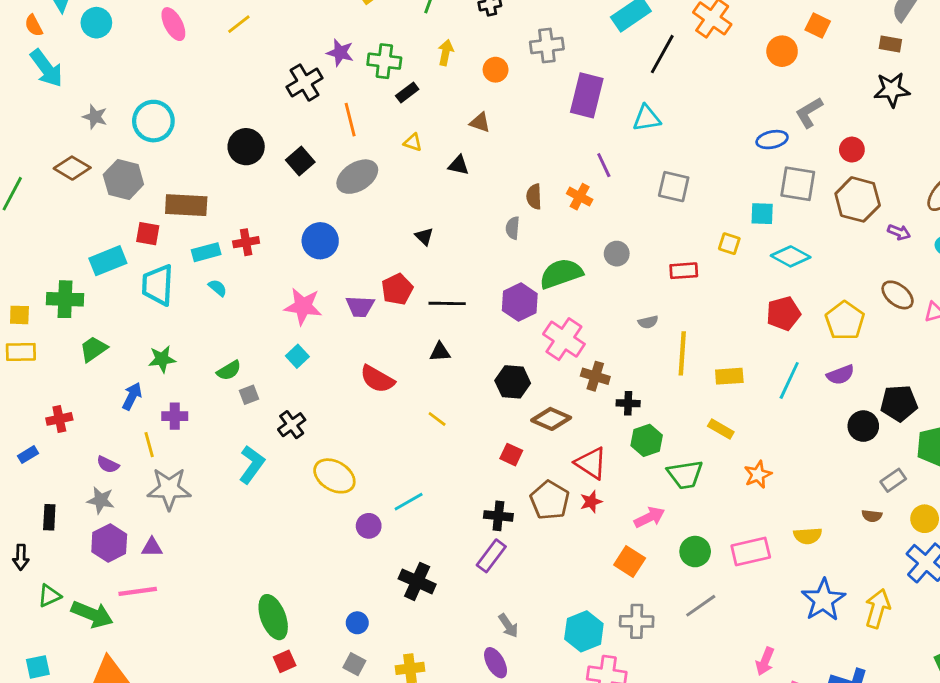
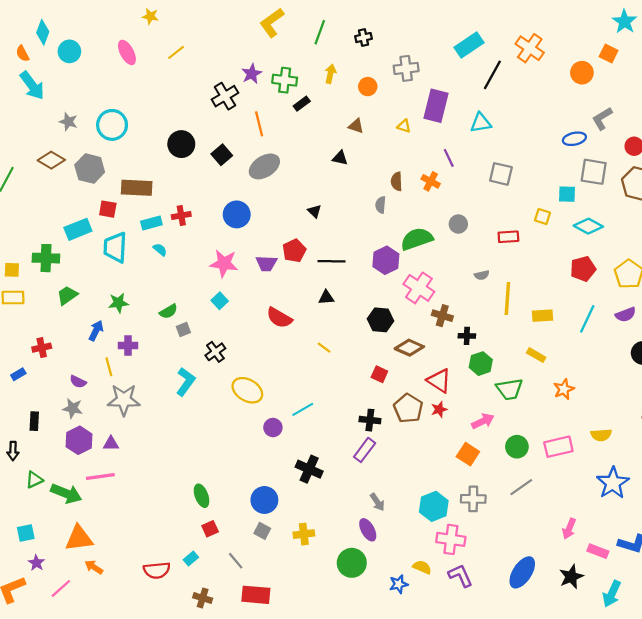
purple star: (340, 53) -> (252, 74), turned 30
yellow triangle: (413, 142) -> (404, 126), moved
green ellipse: (273, 617) -> (202, 496), size x0.7
blue circle: (357, 623) -> (264, 500), size x1.6

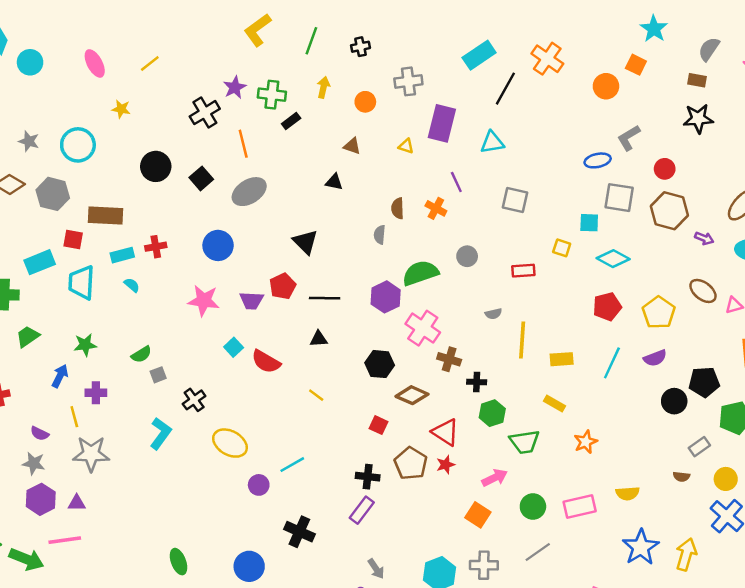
yellow star: (150, 16) -> (121, 109), moved
black triangle: (314, 211) -> (305, 242), size x1.6
cyan square: (220, 301) -> (234, 347), moved

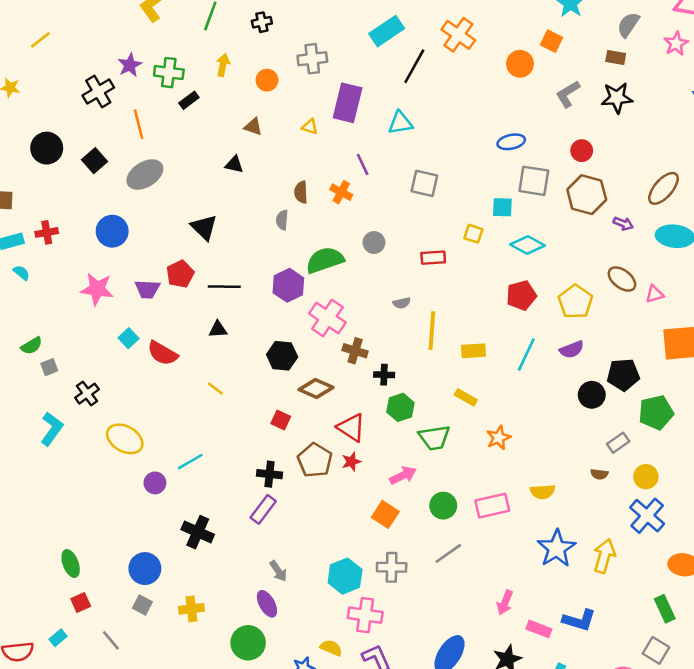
gray L-shape: (629, 138) -> (568, 94), moved

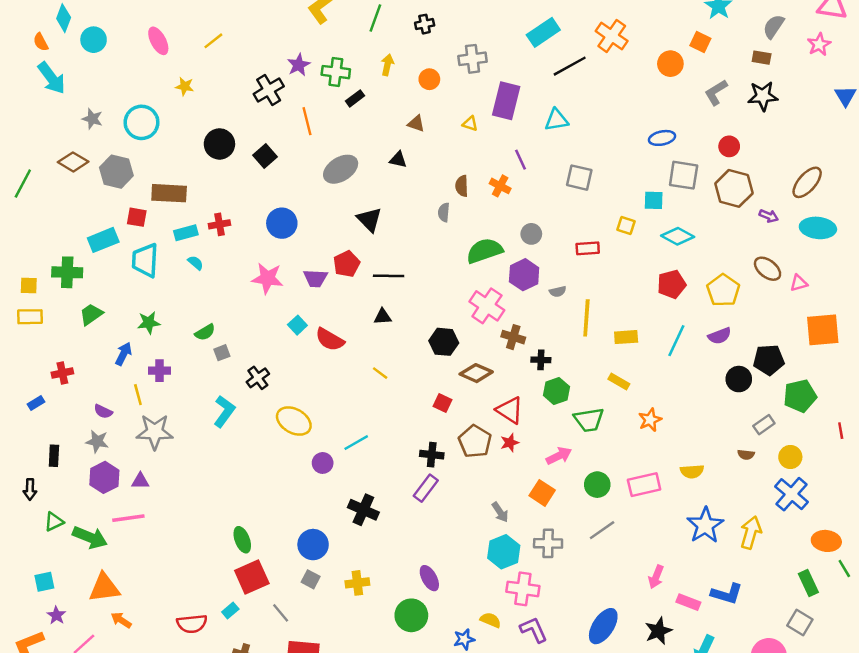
black line: (414, 66) -> (570, 66), turned 32
gray ellipse: (145, 175) -> (341, 169), moved
purple hexagon: (288, 285) -> (524, 275), moved
gray arrow: (278, 571) -> (500, 512), moved
red square: (81, 603) -> (252, 577), size x1.8

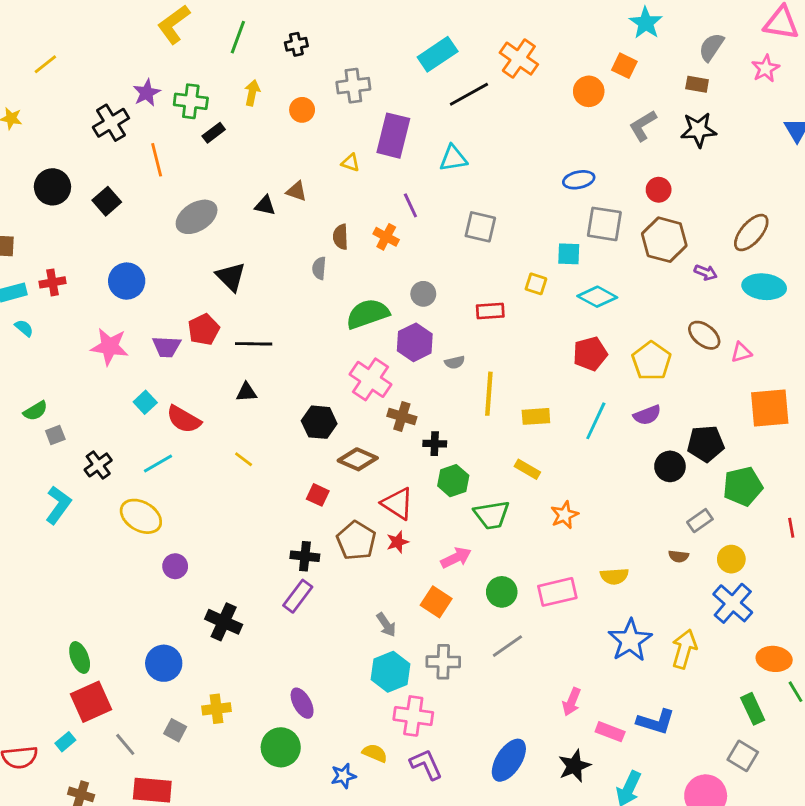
brown triangle: (416, 124) -> (296, 191), moved
cyan line: (356, 443) -> (158, 464), moved
gray square: (311, 579) -> (175, 730), moved

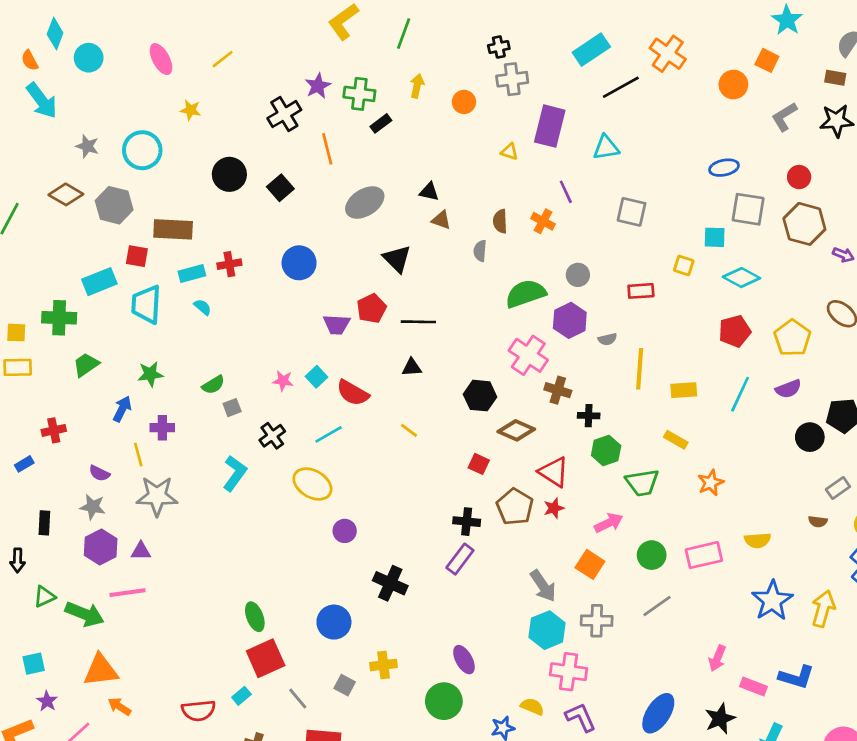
black cross: (296, 44) -> (499, 47), moved
brown triangle: (296, 191) -> (441, 220), moved
pink star: (110, 347) -> (283, 381), moved, size x0.6
gray arrow: (386, 625) -> (543, 586), size x1.4

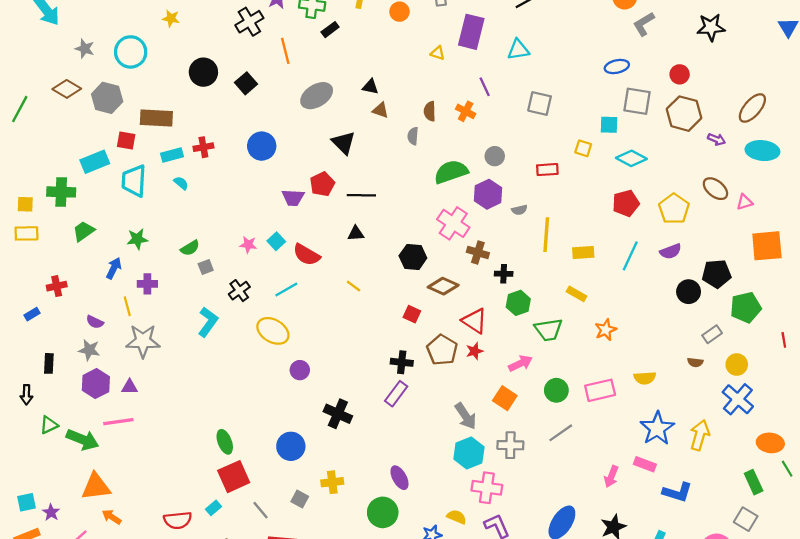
gray L-shape: (784, 117) -> (644, 24), moved
cyan square: (34, 664) -> (26, 502), moved
pink rectangle: (754, 686) -> (645, 464), moved

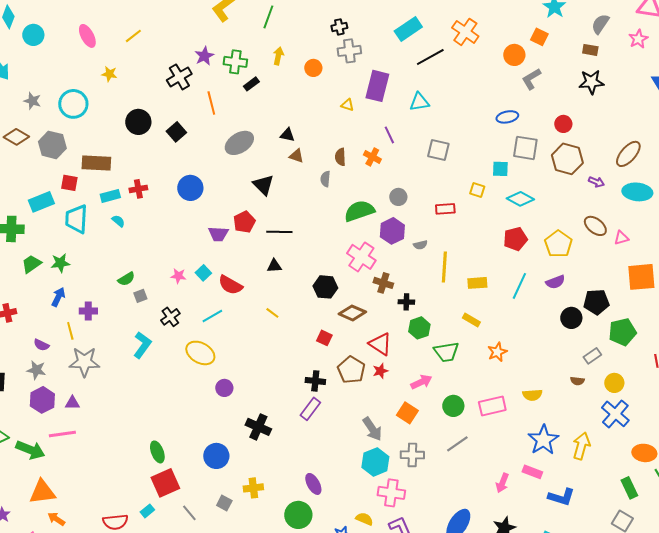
green star: (137, 239) -> (60, 263), moved

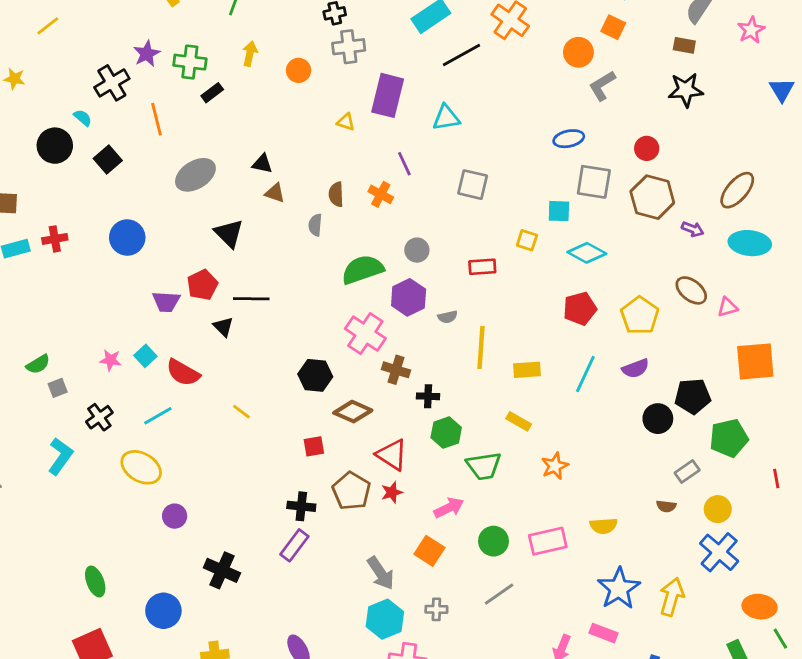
cyan semicircle: (118, 221) -> (83, 118), moved
black triangle: (274, 266) -> (223, 327), moved, turned 49
red square: (324, 338) -> (314, 446), turned -35
green ellipse: (157, 452) -> (95, 582), moved
gray cross: (412, 455) -> (436, 609), size x0.7

